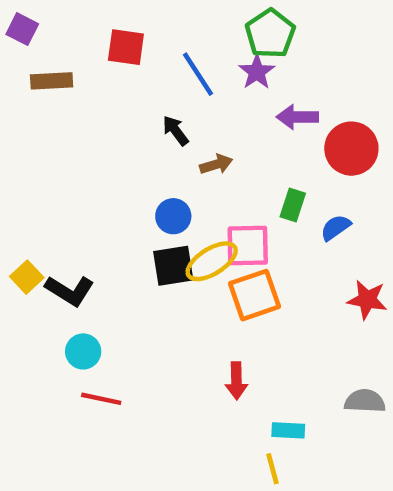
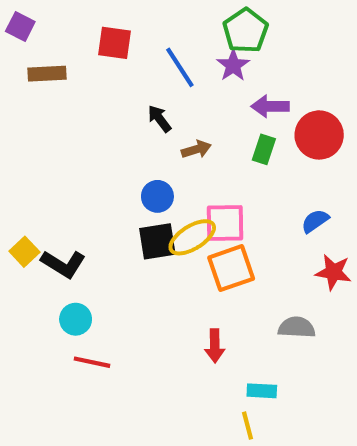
green rectangle: (293, 205) -> (264, 149), moved
blue semicircle: (336, 227) -> (315, 221), moved
gray semicircle: (365, 401) -> (297, 327), moved

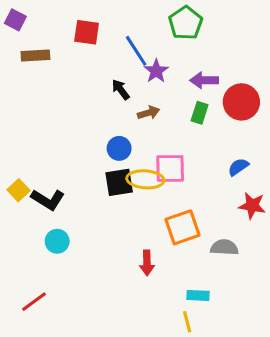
purple star: (233, 65) -> (156, 71), moved
yellow ellipse: (192, 237) -> (145, 179), turned 36
orange square: (231, 268) -> (183, 227), moved
red arrow: (215, 346) -> (147, 263), moved
red line: (92, 362) -> (34, 302), moved, turned -48

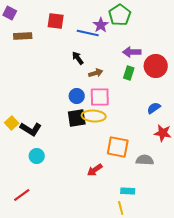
blue line: (136, 51) -> (88, 33), turned -45
purple star: (156, 71) -> (101, 25), moved
pink square: (170, 168) -> (100, 97), moved
orange square: (183, 227) -> (118, 147), turned 30
red arrow: (147, 263) -> (95, 170), turned 56

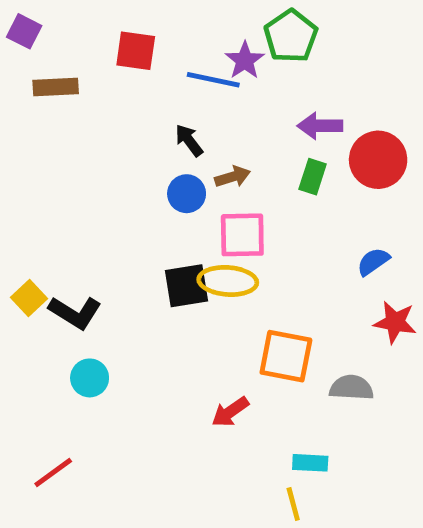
blue circle: (77, 96) -> (187, 194), moved

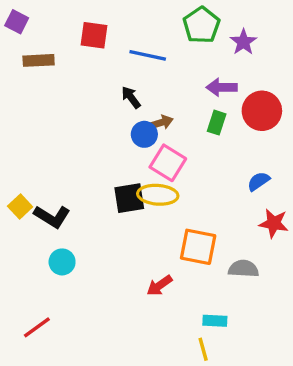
purple star: (245, 60) -> (243, 42), moved
blue circle: (187, 194) -> (144, 134), moved
pink square: (242, 235) -> (168, 163), turned 33

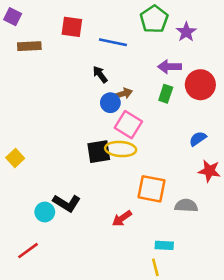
black L-shape: (52, 217) -> (67, 203), moved
cyan circle: (62, 262) -> (45, 212), moved

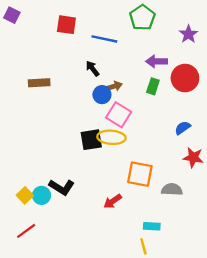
purple star: (186, 32) -> (189, 34), moved
brown rectangle: (29, 46) -> (39, 83), moved
yellow square: (15, 158) -> (25, 195), moved

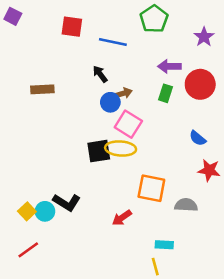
blue semicircle: (183, 128) -> (198, 138), turned -105

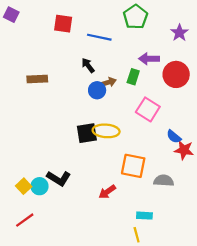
green rectangle: (166, 93) -> (133, 77), moved
pink square: (128, 124) -> (148, 109), moved
blue semicircle: (198, 138) -> (174, 137), moved

